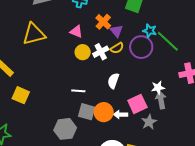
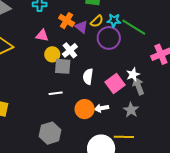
yellow semicircle: (117, 48) -> (97, 21), moved
pink square: (137, 104) -> (115, 84), moved
gray square: (87, 112) -> (63, 66), moved

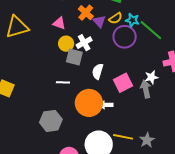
white star: (133, 74) -> (151, 77), moved
orange circle: (85, 109) -> (89, 103), size x1.4
gray star: (131, 110) -> (147, 140), moved

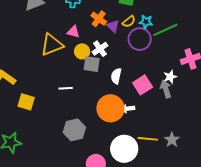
yellow triangle: (17, 27) -> (52, 45), moved
green line: (151, 30) -> (165, 30), turned -60
white line: (63, 82) -> (66, 88), moved

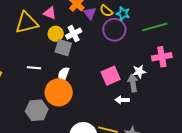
yellow semicircle: (129, 21) -> (106, 11), turned 72
green line: (165, 30) -> (155, 27), moved
white semicircle: (116, 76) -> (63, 75), moved
orange circle: (110, 108) -> (59, 92), moved
white arrow: (128, 109) -> (122, 100), moved

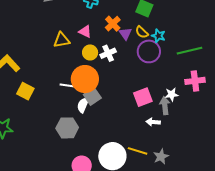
yellow triangle: (27, 23) -> (62, 40), size x0.7
gray square: (63, 48) -> (92, 96), moved, turned 36
white semicircle: (63, 75) -> (83, 105), moved
orange circle: (59, 92) -> (85, 79), moved

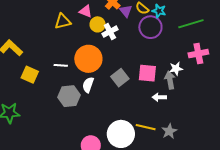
yellow circle: (90, 52) -> (98, 24), moved
white line: (67, 85) -> (61, 65), moved
gray square: (92, 96) -> (120, 78), moved
pink square: (143, 97) -> (147, 73), turned 30
gray hexagon: (67, 128) -> (69, 96), moved

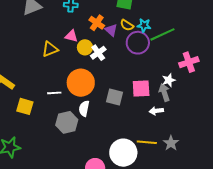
green line: (191, 24) -> (162, 34), moved
gray square: (120, 78) -> (115, 97), turned -30

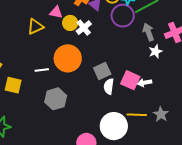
pink square: (141, 89) -> (130, 80), moved, turned 30
gray arrow: (164, 92) -> (148, 32), moved
gray square: (115, 97) -> (102, 71), turned -36
white semicircle: (84, 108) -> (109, 86), moved

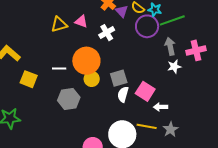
pink triangle: (56, 12) -> (81, 21), moved
yellow circle: (70, 23) -> (92, 79), moved
white arrow: (145, 83) -> (161, 107), moved

